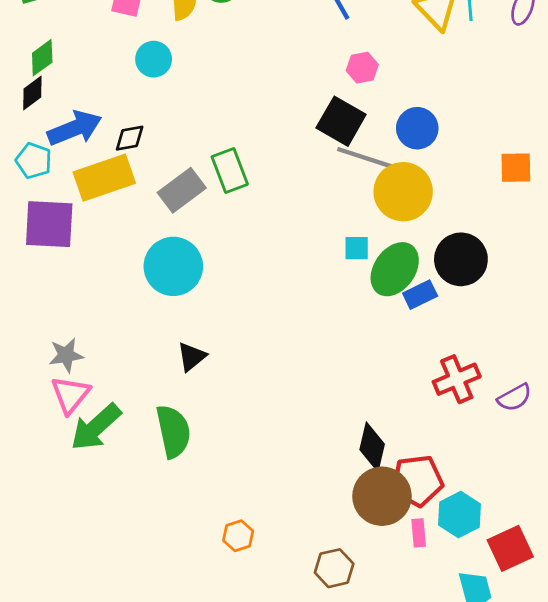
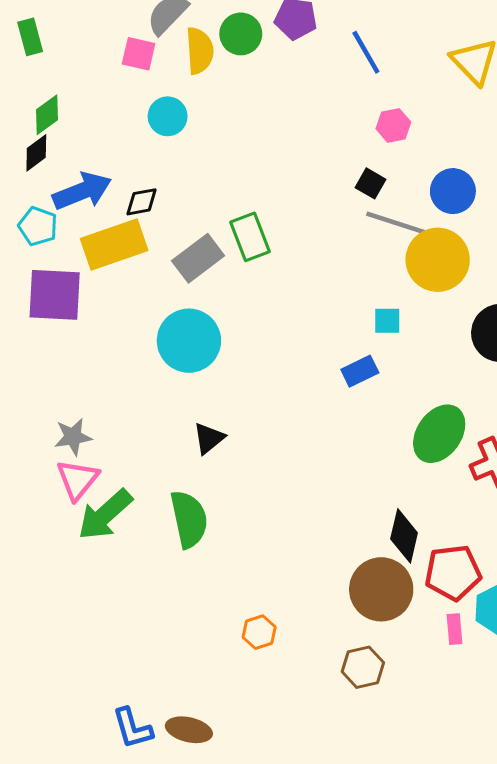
black square: (341, 121) -> (371, 183), size x0.6
green ellipse: (395, 269) -> (439, 434), moved
blue rectangle: (420, 295) -> (360, 371), moved
brown circle: (382, 496) -> (381, 589), moved

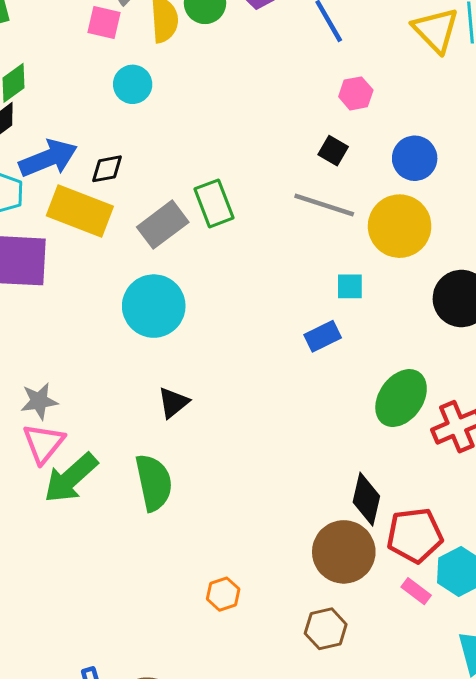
gray line: (396, 223) -> (324, 205), moved
yellow rectangle: (114, 244) -> (80, 211), turned 40
pink rectangle: (454, 629) -> (416, 591), turned -48

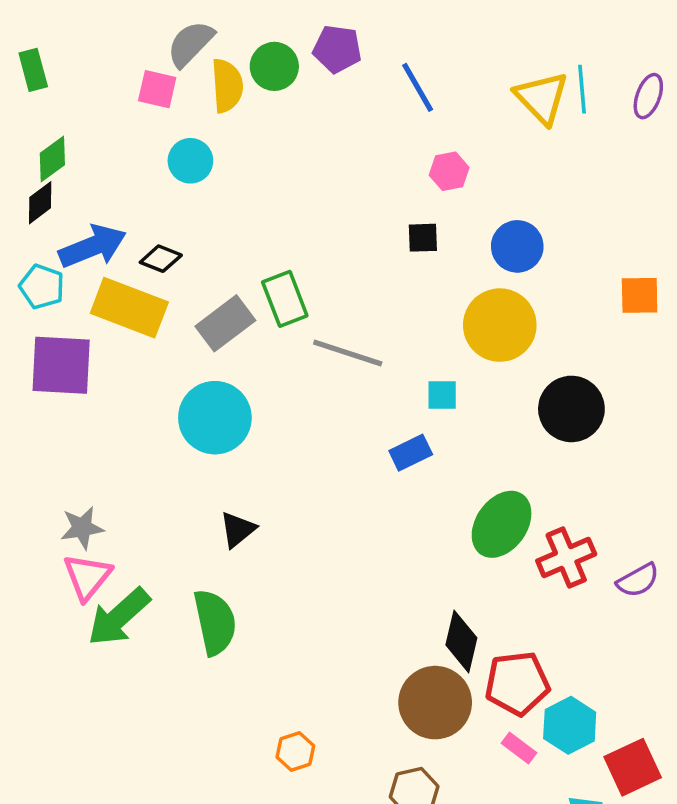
black square: (333, 151) -> (423, 238), turned -32
black diamond: (107, 169) -> (161, 259), turned 32
gray line: (324, 205) -> (348, 353), moved

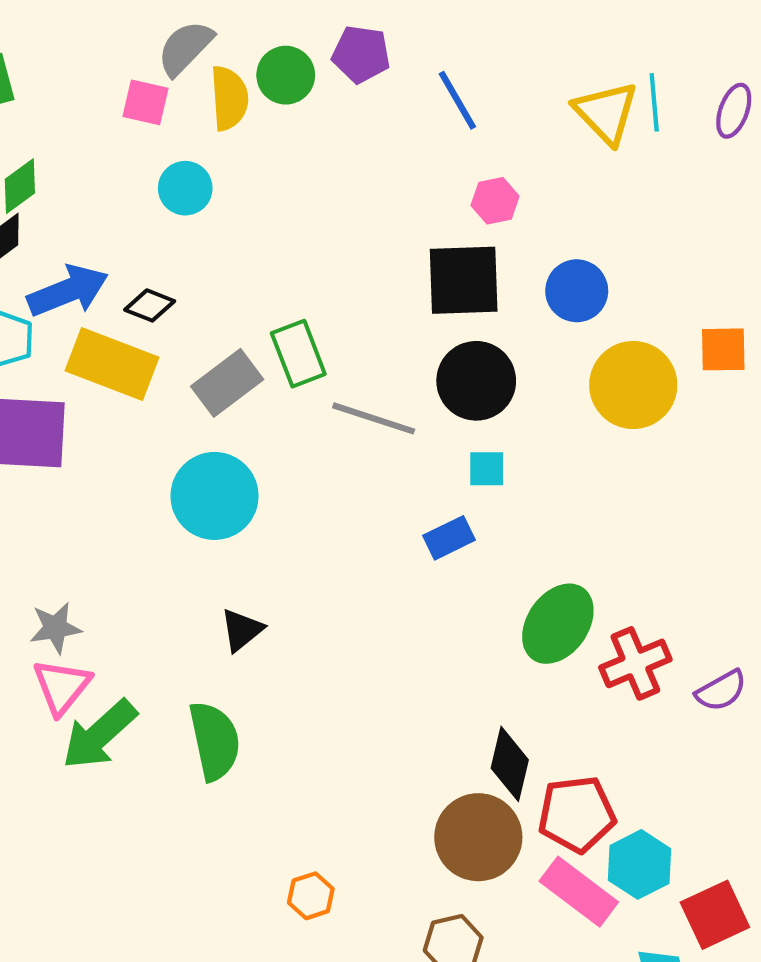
black square: (423, 238) -> (464, 280), size x2.0
yellow circle: (500, 325) -> (633, 385), moved
black circle: (571, 409) -> (476, 381), moved
pink rectangle: (519, 748) -> (579, 892), size x1.8

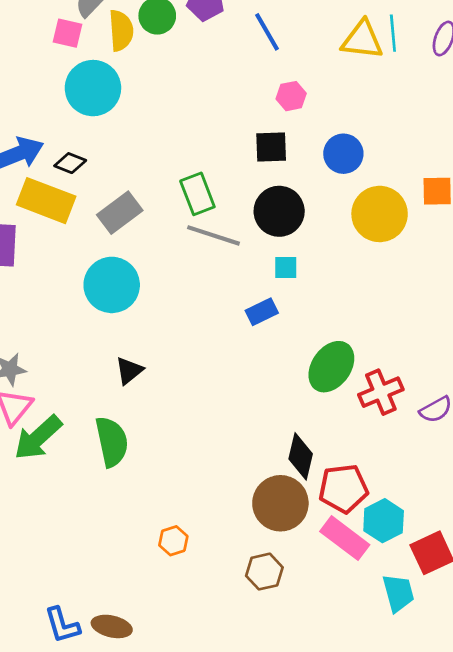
yellow triangle: (606, 113) -> (362, 40), turned -39
cyan circle: (185, 188) -> (93, 88), size x1.6
black square: (464, 280) -> (271, 147), size x0.7
green rectangle: (298, 354) -> (197, 194), moved

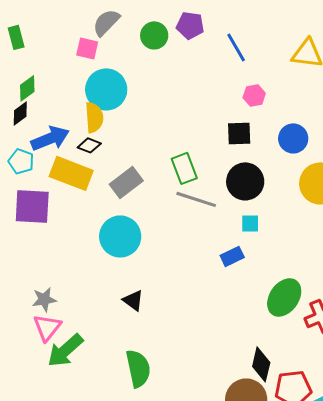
yellow semicircle: (121, 30) -> (94, 117), moved
black triangle: (129, 371) -> (133, 300), turned -45
green semicircle: (112, 442) -> (138, 368), moved

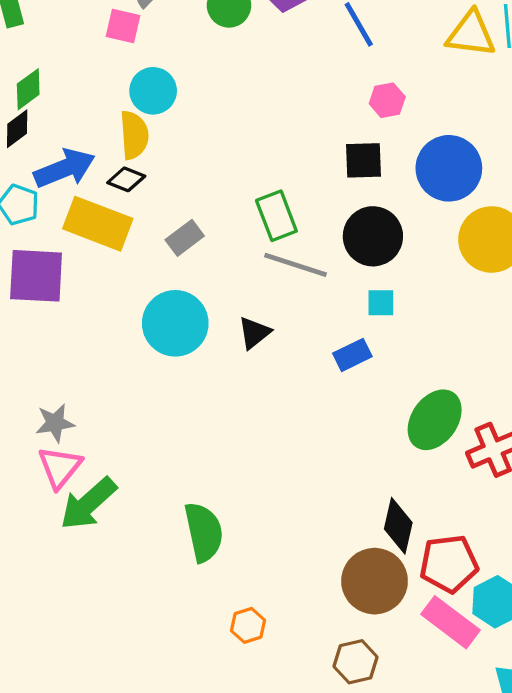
cyan circle: (106, 89) -> (153, 91), size x0.7
blue circle: (293, 138) -> (449, 168), size x1.4
gray rectangle: (126, 182) -> (185, 238), size x0.7
black triangle: (133, 300) -> (254, 333), moved, turned 45

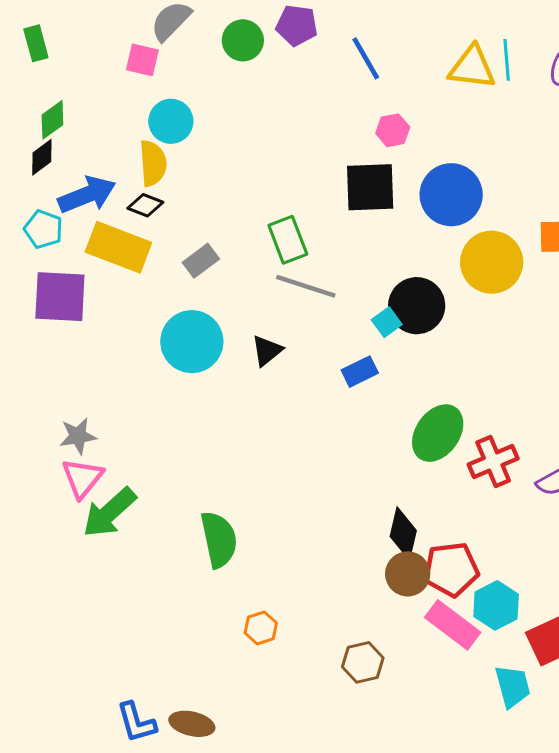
black square: (363, 160) -> (370, 187), size x1.4
black circle: (373, 236) -> (417, 306), moved
cyan square: (381, 303) -> (387, 322), turned -36
brown circle: (375, 581) -> (408, 574), moved, size x0.7

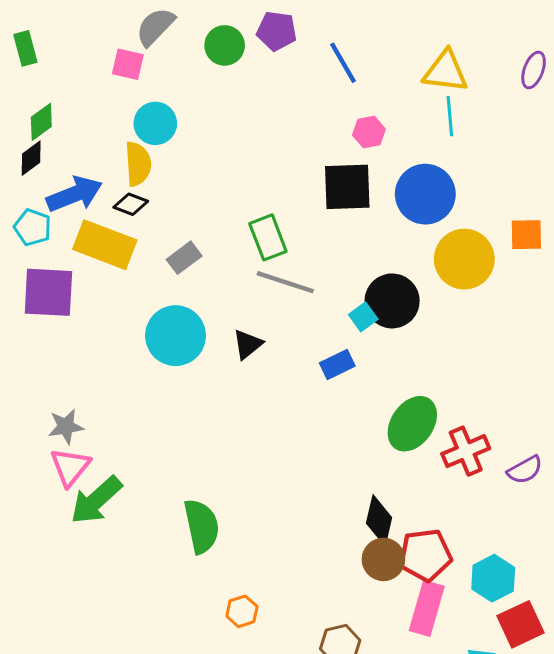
cyan line: (507, 60) -> (450, 116), moved
cyan hexagon: (496, 605) -> (493, 578), moved
pink rectangle: (453, 625) -> (427, 608), turned 69

